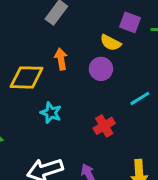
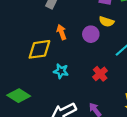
yellow semicircle: (111, 43) -> (107, 22), moved

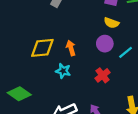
orange arrow: (61, 32) -> (71, 48), moved
purple circle: (91, 34) -> (105, 44), moved

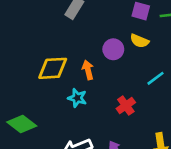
purple circle: (105, 44) -> (113, 49), moved

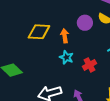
cyan star: (77, 98) -> (66, 57), moved

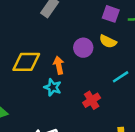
cyan star: (66, 57) -> (53, 87), moved

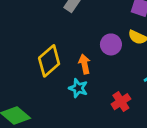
yellow diamond: (26, 62) -> (49, 61), turned -40

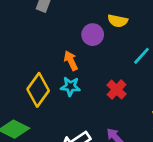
yellow diamond: (49, 61) -> (38, 90), moved

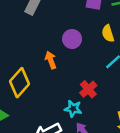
yellow semicircle: (118, 21) -> (108, 33), moved, turned 56
cyan star: (70, 86) -> (73, 109), moved

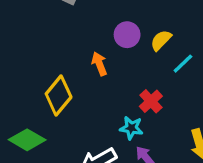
yellow semicircle: (108, 33) -> (161, 40), moved, turned 63

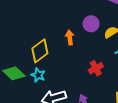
cyan star: (131, 128) -> (38, 75), moved

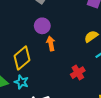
purple circle: (91, 24) -> (42, 26), moved

